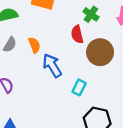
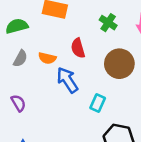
red semicircle: (77, 34) -> (78, 48), moved
orange semicircle: (34, 45) -> (47, 58), turned 126

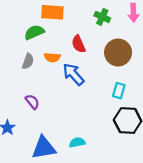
green semicircle: (17, 26) -> (34, 32), moved
cyan rectangle: (98, 103) -> (119, 91), moved

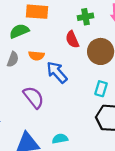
green cross: (102, 17) -> (85, 17), turned -35
red semicircle: (79, 44) -> (72, 39), moved
purple semicircle: (32, 102) -> (34, 97), moved, size x1.5

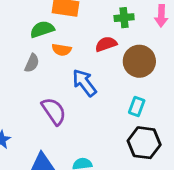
red semicircle: (72, 39) -> (106, 44), turned 90
orange semicircle: (36, 56) -> (62, 50), moved

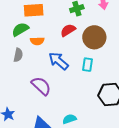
cyan rectangle: (137, 106) -> (87, 65), moved

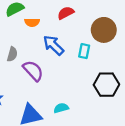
brown circle: (94, 37) -> (104, 30), moved
gray semicircle: (18, 55) -> (12, 54), moved

